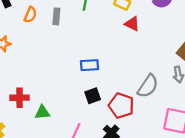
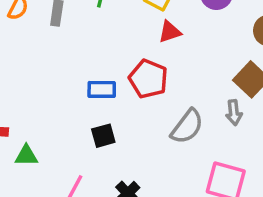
red triangle: (132, 24) -> (170, 32), turned -49
red pentagon: (121, 106) -> (148, 79), moved

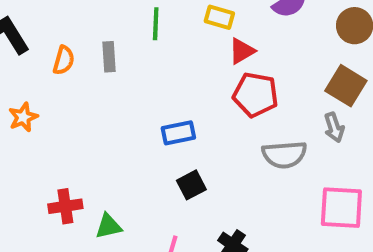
red pentagon: (148, 79) -> (255, 95), moved
gray semicircle: (187, 127) -> (284, 155), turned 60

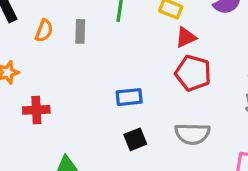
gray semicircle: (284, 155) -> (192, 134), moved
red cross: (65, 206) -> (36, 110), moved

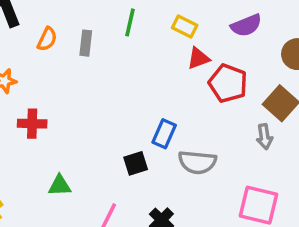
red pentagon: (193, 73) -> (228, 83), moved
blue rectangle: (129, 97) -> (164, 134), moved, turned -65

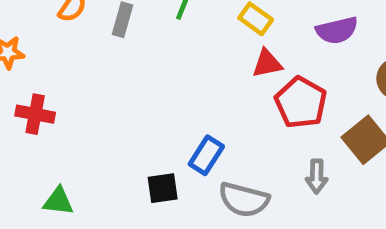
gray arrow: (264, 137) -> (317, 176), moved

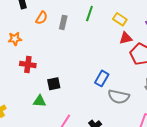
black square: (163, 188) -> (54, 84), moved

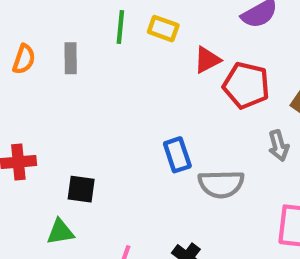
yellow rectangle: (120, 19) -> (163, 29), moved
blue rectangle: (102, 78) -> (177, 155), turned -35
black square: (54, 84) -> (81, 189), turned 32

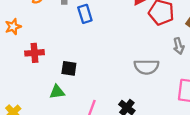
blue rectangle: (177, 155) -> (85, 14), moved

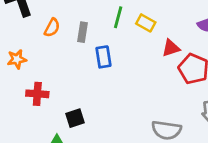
black square: (69, 68) -> (75, 118), turned -35

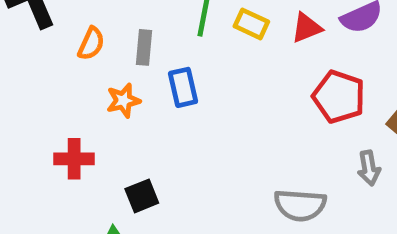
red triangle: (171, 48) -> (307, 28), moved
orange star: (17, 59) -> (123, 100), moved

